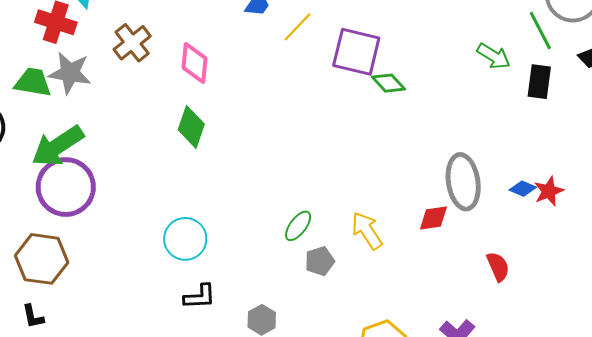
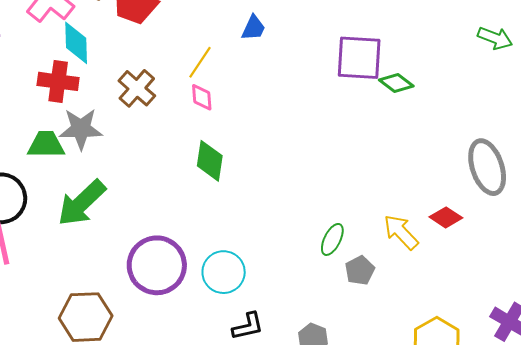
yellow line: (297, 27) -> (200, 62), moved
pink diamond: (194, 63) -> (202, 97), size x0.7
purple circle: (66, 187) -> (157, 265), moved
red diamond: (433, 218) -> (446, 217), moved, turned 52

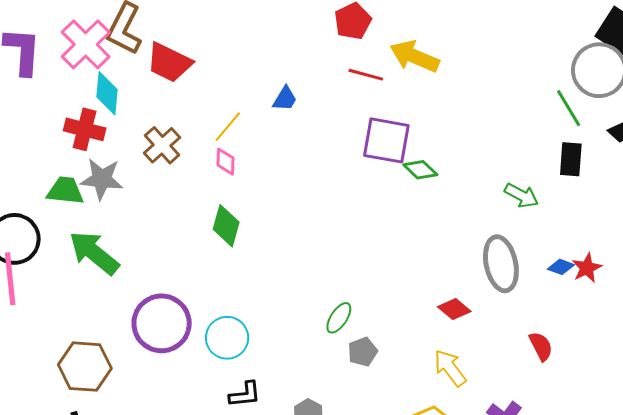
green arrow: (495, 38) -> (521, 195), moved
green arrow: (82, 203) -> (94, 253), turned 76
yellow arrow: (401, 232) -> (450, 368), moved

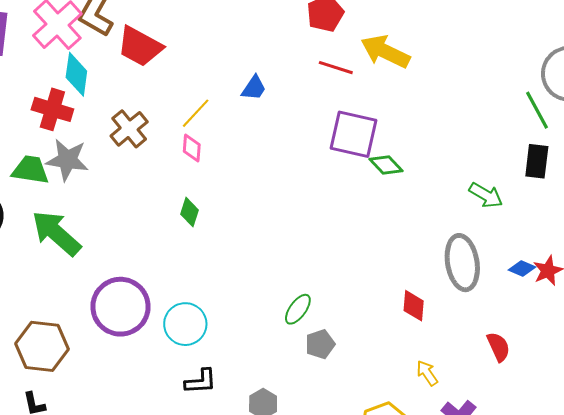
green diamond: (226, 226) -> (189, 212), size x0.7
red diamond: (454, 309) -> (414, 306), turned 52
yellow arrow: (450, 368) -> (427, 373), moved, size x0.7

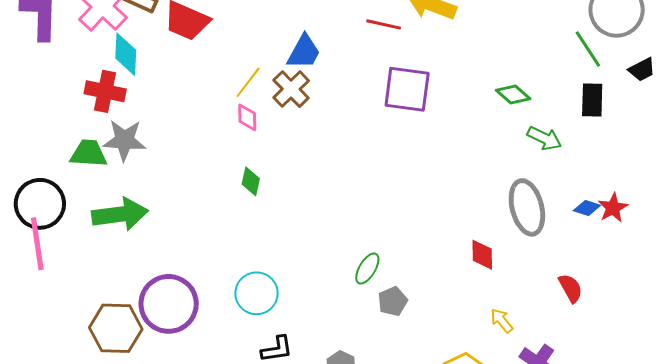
blue trapezoid: (254, 88) -> (304, 52), size x1.4
brown cross: (129, 129) -> (291, 89), moved
green diamond: (386, 165) -> (513, 95), moved
green arrow: (56, 233) -> (120, 214), turned 136
purple circle: (120, 307) -> (169, 304), moved

